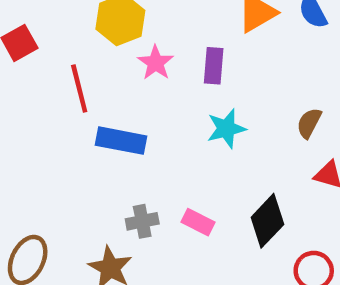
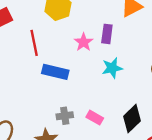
pink star: (156, 63) -> (84, 42), moved

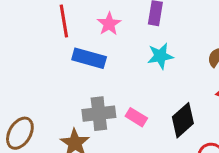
pink star: (84, 42) -> (109, 24), moved
gray cross: (65, 116) -> (99, 114), size x1.5

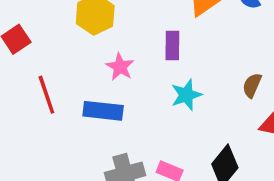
red line: (64, 21) -> (46, 95), moved

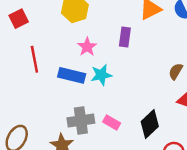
cyan star: (186, 95) -> (101, 75), moved

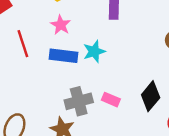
pink star: (87, 47) -> (61, 25), moved

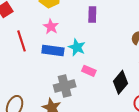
cyan star: (94, 51) -> (77, 47), turned -30
pink rectangle: (111, 100) -> (89, 71), moved

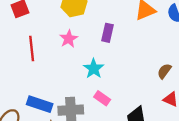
purple rectangle: (92, 15) -> (107, 33), moved
blue rectangle: (53, 50) -> (40, 104), moved

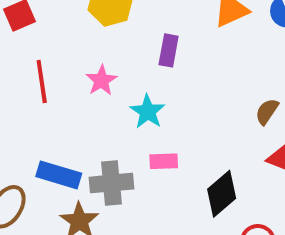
pink star: (69, 39) -> (101, 80), moved
pink rectangle: (102, 98) -> (164, 161), turned -35

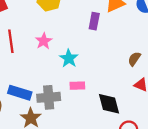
purple rectangle: (169, 50) -> (94, 21), moved
black diamond: (222, 194) -> (109, 104), turned -65

